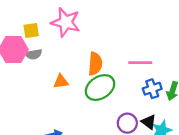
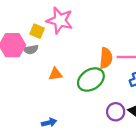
yellow square: (31, 31) -> (37, 31), moved, turned 32
orange semicircle: (95, 64) -> (106, 58), moved

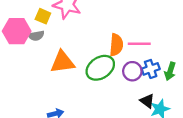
orange triangle: (55, 74) -> (62, 62), size x1.6
purple circle: (116, 112) -> (132, 71), moved

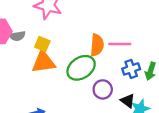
yellow square: (43, 16) -> (42, 44), moved
purple circle: (132, 71) -> (103, 89), moved

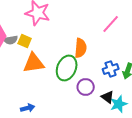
yellow square: (42, 44) -> (25, 41), moved
pink line: (120, 44) -> (111, 24), moved, turned -48
green ellipse: (81, 68) -> (67, 68), turned -35

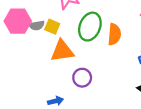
green ellipse: (67, 68) -> (90, 27), moved
purple circle: (86, 87) -> (82, 78), moved

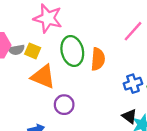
green ellipse: (90, 27) -> (72, 51), turned -36
orange triangle: (62, 51) -> (43, 77), turned 30

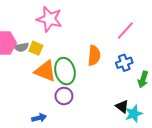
green ellipse: (72, 51) -> (65, 71), moved
blue cross: (133, 84) -> (124, 63), moved

